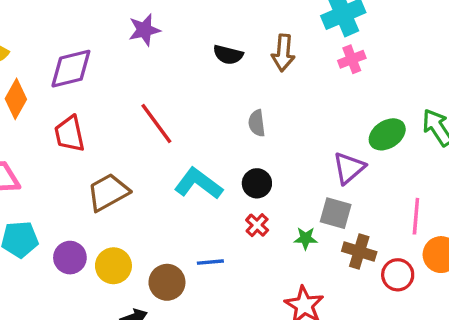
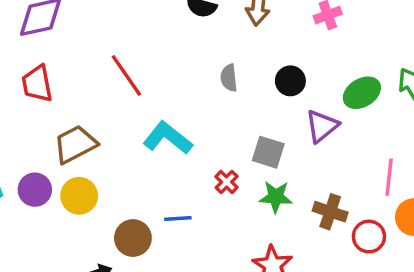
black circle: (257, 183) -> (290, 81), moved
gray square: (336, 213) -> (268, 152), moved
green star: (306, 238) -> (276, 197), size x1.4
purple circle: (70, 258) -> (35, 190), moved
yellow circle: (113, 266) -> (79, 196), moved

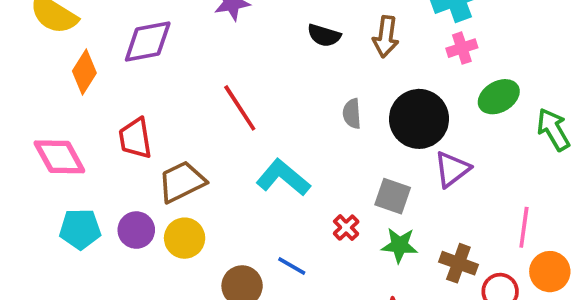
black circle: (290, 81) -> (419, 119), size x1.8
red trapezoid: (37, 84) -> (135, 138), moved
green ellipse: (362, 93) -> (499, 97), moved
blue line: (178, 219) -> (292, 266), turned 32

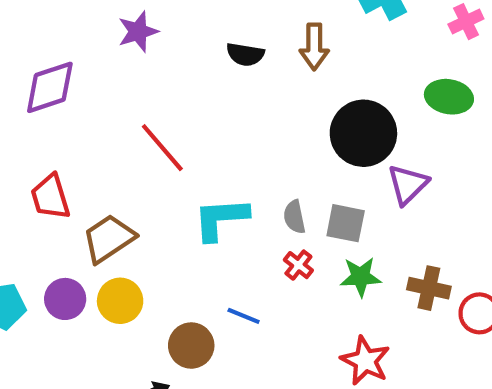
pink cross: (462, 48) -> (466, 22), moved
green ellipse: (499, 97) -> (449, 97), turned 48
gray semicircle: (352, 114) -> (294, 217), moved
cyan L-shape: (283, 178) -> (221, 219), turned -36

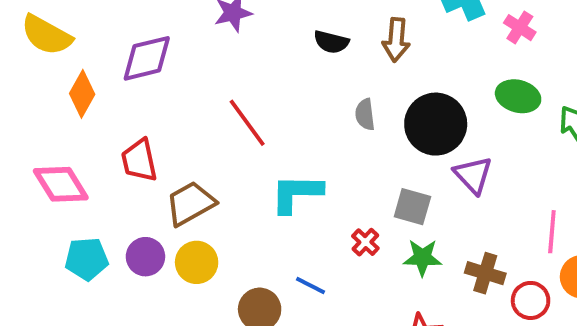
pink cross: (466, 22) -> (520, 28), moved, turned -36
purple triangle: (408, 184) -> (473, 175), turned -33
gray semicircle: (294, 217) -> (365, 114), moved

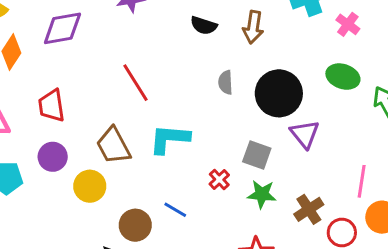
brown trapezoid: (190, 203) -> (113, 146), moved, turned -93
purple circle: (145, 257) -> (53, 157), moved
brown cross: (485, 273) -> (309, 209), turned 36

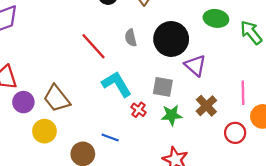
red line: (135, 83) -> (94, 46), moved
cyan L-shape: (169, 139) -> (117, 84), moved, turned 64
purple circle: (53, 157) -> (23, 102), moved
brown cross: (309, 209) -> (206, 106), moved

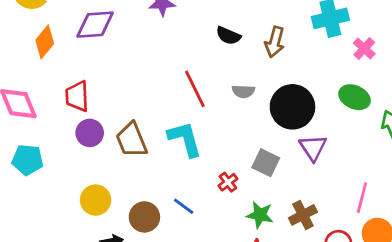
gray semicircle: (131, 38) -> (243, 91), turned -90
cyan L-shape: (117, 84) -> (185, 139), moved
brown cross: (206, 106) -> (303, 215), moved
green star: (172, 115) -> (260, 215), moved
yellow circle: (44, 131) -> (96, 200), moved

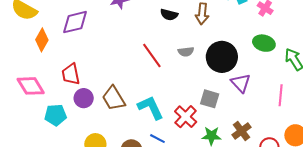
cyan L-shape: (185, 139) -> (151, 108), moved
cyan pentagon: (28, 160) -> (56, 115), moved
red cross: (228, 182) -> (186, 117), size x1.6
pink line: (362, 198) -> (281, 95), moved

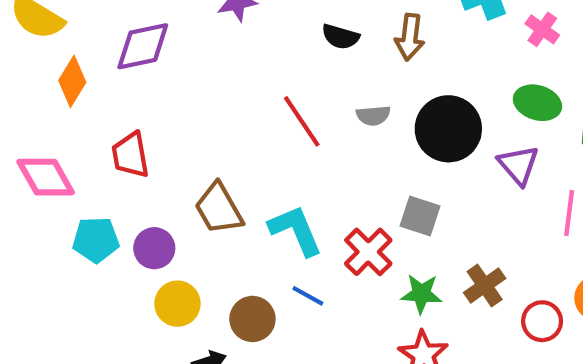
purple triangle: (241, 83) -> (518, 165), moved
purple circle: (84, 98) -> (154, 248), moved

